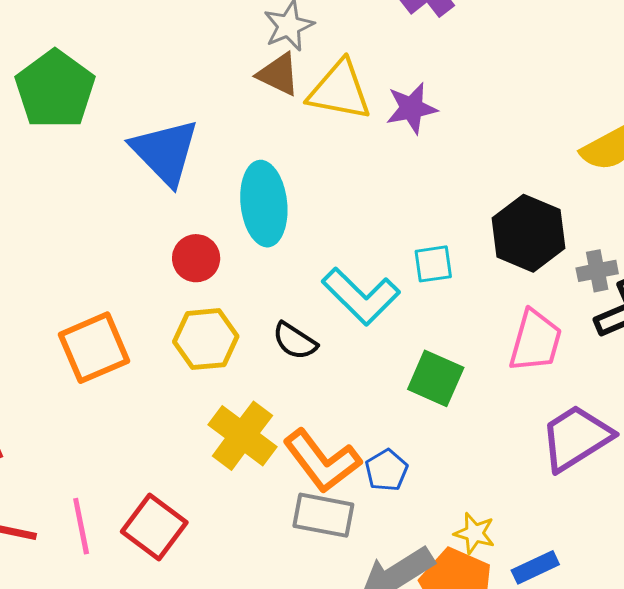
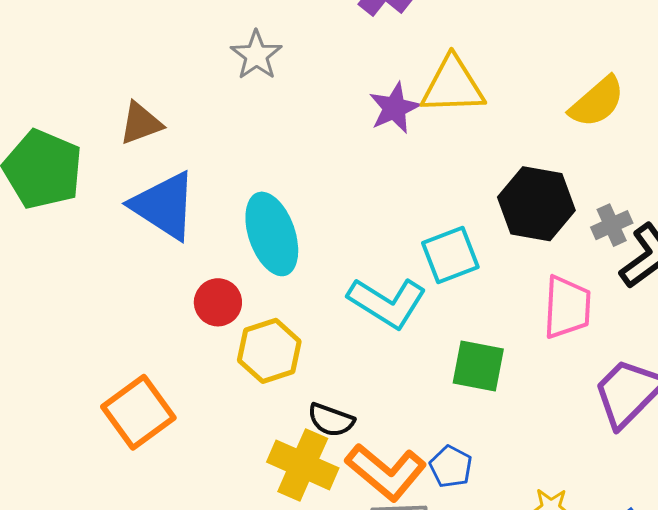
brown triangle: (278, 74) -> (141, 123), moved, turned -33
yellow triangle: (340, 90) -> (453, 85), moved
cyan square: (433, 264) -> (450, 255), size x1.4
yellow hexagon: (206, 339) -> (269, 351), moved
black semicircle: (295, 341) -> (331, 420), moved

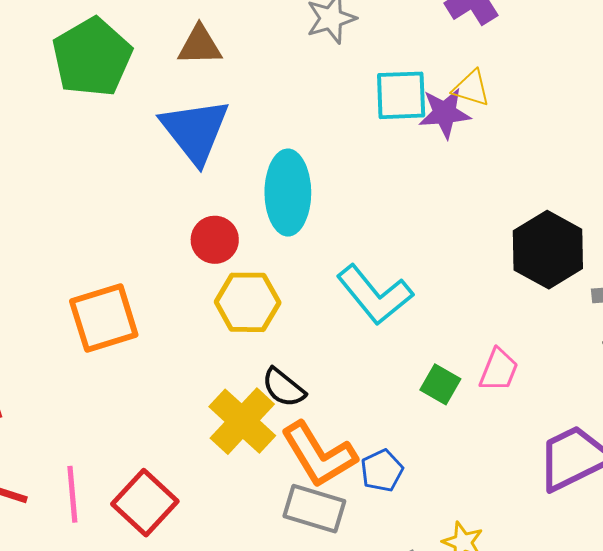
yellow triangle: (453, 85) -> (471, 88), moved, size x0.6
cyan square: (450, 255) -> (401, 95), moved
pink trapezoid: (567, 307) -> (499, 370), moved, size x0.7
green square: (478, 366) -> (440, 384), size x0.7

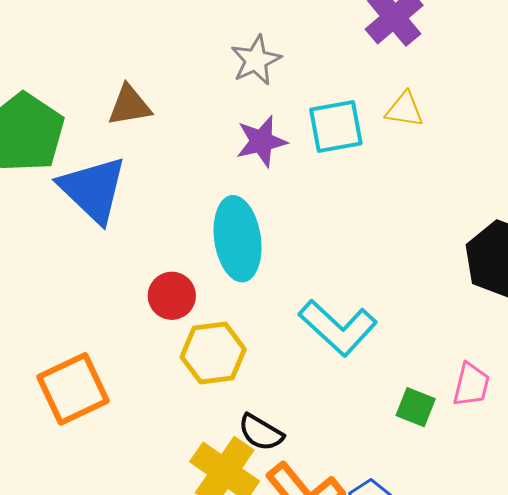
purple star: (445, 113) -> (261, 141), moved
blue triangle: (195, 131) -> (93, 189), moved

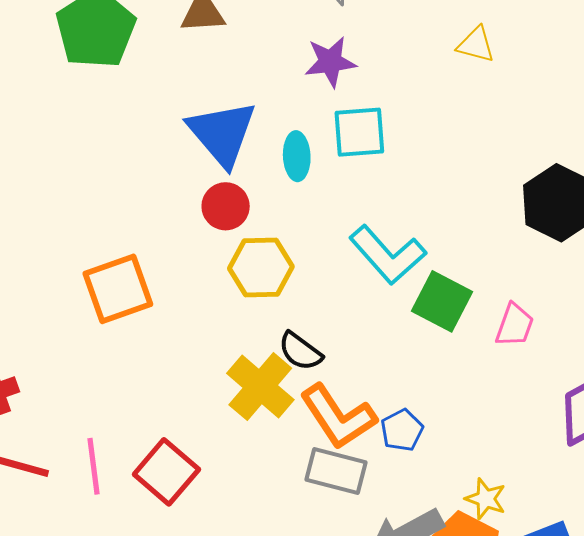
cyan square: (336, 127) -> (359, 132), moved
blue triangle: (93, 189) -> (222, 133), moved
cyan ellipse: (238, 239) -> (297, 156), size x0.6
green square: (416, 407) -> (442, 301), moved, size x1.5

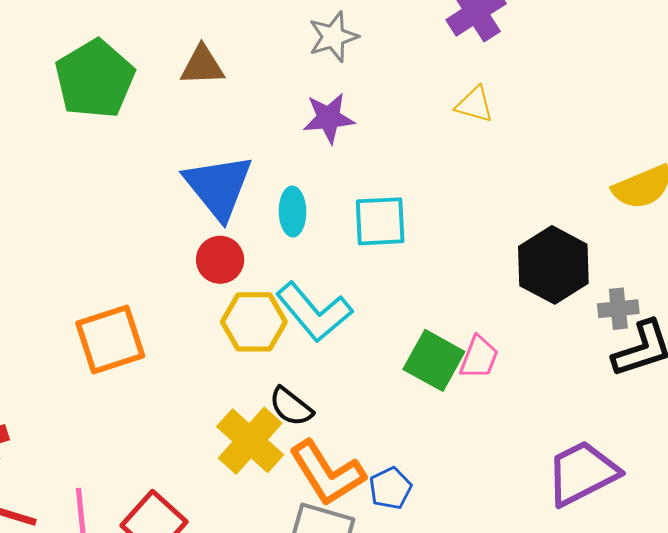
cyan square: (359, 132) -> (380, 221), moved
cyan L-shape: (388, 255) -> (314, 312), moved
pink trapezoid: (515, 325) -> (479, 357), moved

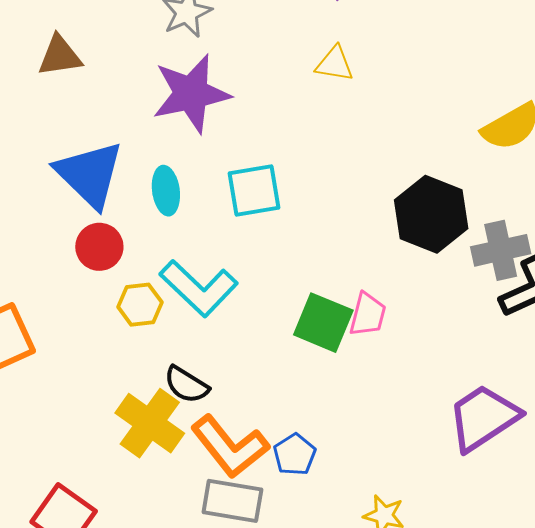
purple star: (329, 118) -> (191, 94), size x1.5
gray cross: (618, 309) -> (501, 250), size x1.4
yellow hexagon: (254, 322) -> (140, 305), size x0.7

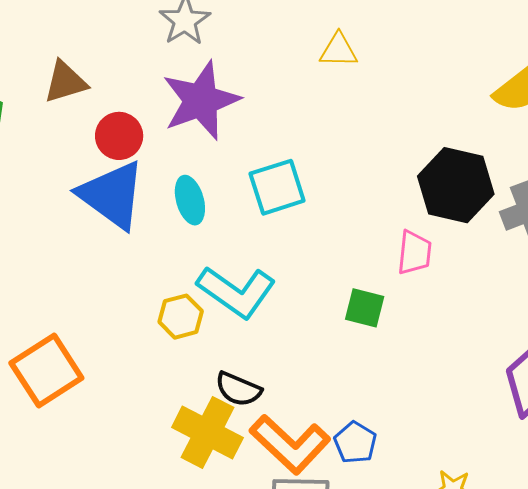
red circle: (99, 247) -> (119, 136), moved
pink trapezoid: (368, 315) -> (414, 253), moved
green square: (323, 323) -> (365, 308), size x0.7

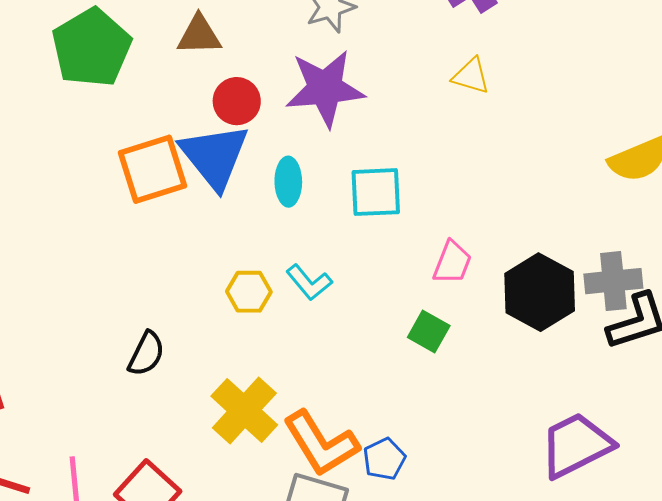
black hexagon: (456, 185) -> (540, 292), moved
pink trapezoid: (414, 253) -> (452, 262), moved
cyan L-shape: (236, 292) -> (309, 282), size x0.6
orange square: (46, 370) -> (152, 169), moved
black semicircle: (238, 389) -> (146, 354), moved, turned -102

